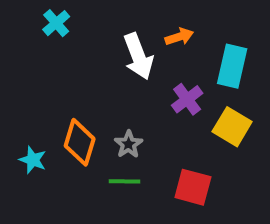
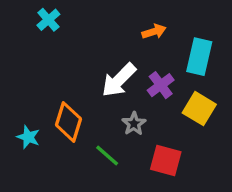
white arrow: (138, 56) -> (119, 80), moved, turned 66
gray star: (128, 144) -> (134, 124), moved
green line: (125, 181) -> (107, 155), turned 40

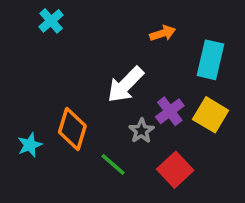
purple cross: (161, 85) -> (170, 111), moved
cyan star: (28, 137) -> (30, 145), turned 30
red square: (166, 161) -> (175, 170), turned 32

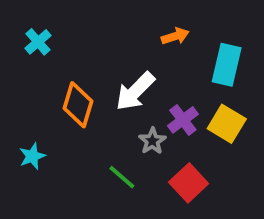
cyan cross: (51, 21) -> (38, 42), moved
orange diamond: (72, 129) -> (78, 105), moved

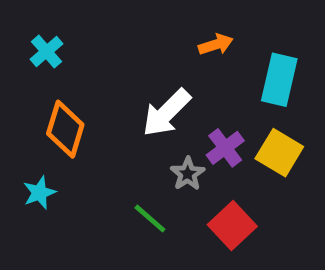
orange diamond: (78, 105) -> (65, 129), moved

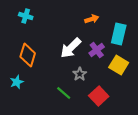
cyan cross: (46, 52) -> (26, 16), moved, turned -32
purple cross: (225, 148) -> (97, 50), moved

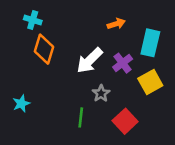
orange diamond: (28, 55) -> (44, 49), moved
yellow square: (119, 65) -> (150, 82), turned 30
green line: (64, 93) -> (81, 117), turned 56

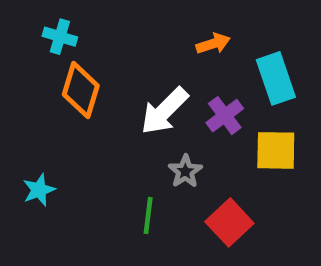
cyan rectangle: (150, 43) -> (276, 78), turned -32
yellow square: (150, 82) -> (276, 150), turned 30

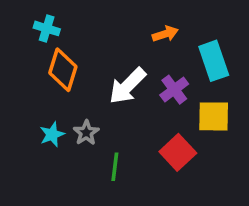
gray star: (185, 171) -> (86, 133), moved
cyan star: (39, 190) -> (52, 134), moved
red square: (229, 222) -> (178, 152), moved

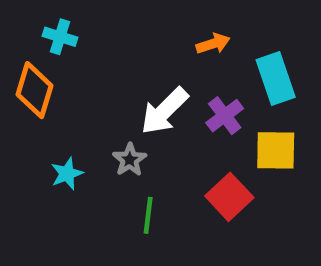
orange diamond: (63, 70) -> (34, 90), moved
gray star: (86, 133) -> (130, 160), moved

